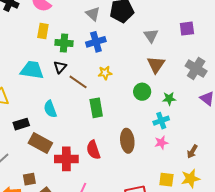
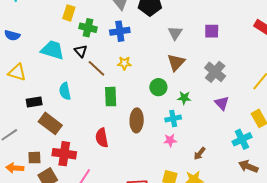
black triangle: (60, 67) -> (81, 51), turned -32
brown ellipse: (127, 141) -> (137, 120), moved
red cross: (66, 159) -> (64, 154), moved

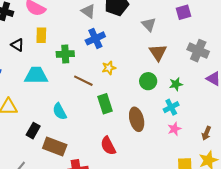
green cross: (88, 28) -> (65, 54), moved
black triangle: (81, 51) -> (17, 45), moved
black rectangle: (34, 102) -> (33, 131), turned -35

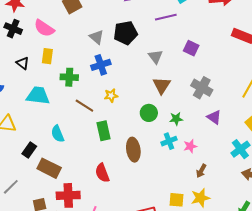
purple square: (183, 12) -> (191, 48), turned 35
pink star: (174, 129) -> (190, 146), moved

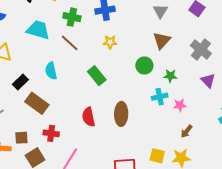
brown line: (84, 106) -> (70, 43), moved
green rectangle: (104, 131) -> (97, 76), turned -36
brown ellipse: (133, 150) -> (121, 114), moved
red cross: (68, 195) -> (51, 133), size x0.7

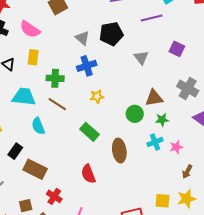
brown triangle: (162, 40) -> (154, 98), moved, turned 48
cyan semicircle: (51, 71) -> (38, 126), moved
brown ellipse: (121, 114) -> (119, 151), moved
red cross: (51, 133) -> (54, 196), turned 35

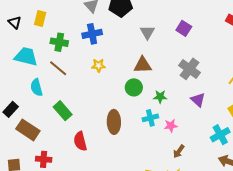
brown triangle: (154, 98) -> (143, 65), moved
green rectangle: (89, 132) -> (63, 111), moved
red cross: (54, 196) -> (44, 159), turned -35

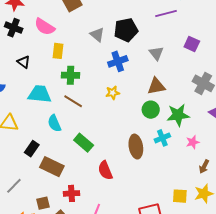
yellow rectangle: (40, 19) -> (58, 51), moved
blue cross: (92, 34) -> (118, 61), moved
green star: (160, 97) -> (178, 115), size x1.6
cyan cross: (150, 118) -> (162, 138), moved

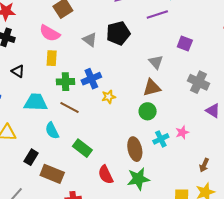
pink semicircle: (45, 27) -> (50, 33), moved
gray triangle: (156, 53) -> (156, 62), moved
blue cross: (118, 61) -> (91, 79), moved
green star: (178, 115) -> (138, 179), moved
pink star: (193, 142) -> (182, 132), moved

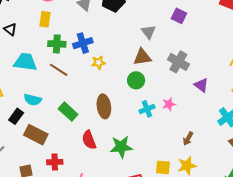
gray cross: (198, 82) -> (178, 62), moved
cyan semicircle: (52, 131) -> (33, 100), moved, turned -54
brown ellipse: (135, 149) -> (104, 106), moved

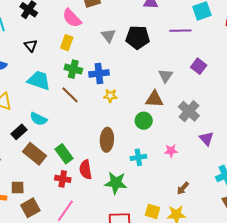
cyan cross: (147, 109) -> (138, 157), moved
green rectangle: (68, 112) -> (64, 154), moved
red cross: (55, 162) -> (63, 179), moved

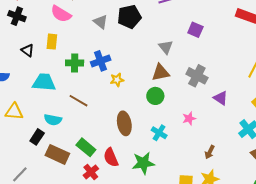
yellow rectangle: (67, 43) -> (52, 42), moved
brown line: (70, 95) -> (78, 101), moved
cyan cross: (138, 157) -> (159, 133), turned -35
red cross: (63, 179) -> (91, 172), turned -35

